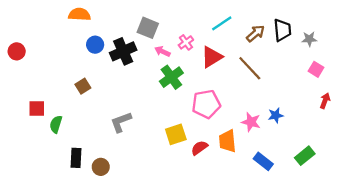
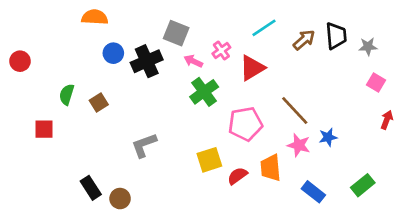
brown line: (250, 68) -> (295, 111), moved
green semicircle: (56, 124) -> (67, 94), moved
black rectangle: (76, 158) -> (91, 188), turned -36

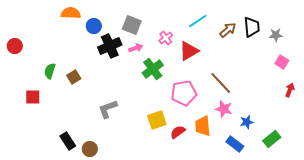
blue circle: (113, 53) -> (94, 26), moved
pink arrow: (193, 61) -> (136, 48), moved, turned 136
blue star: (328, 137) -> (247, 122), moved

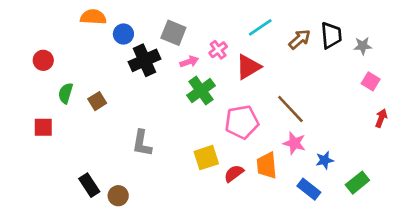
red circle: (15, 46) -> (43, 60), moved
pink arrow: (136, 48) -> (189, 62), moved
gray L-shape: (108, 109) -> (142, 143), turned -60

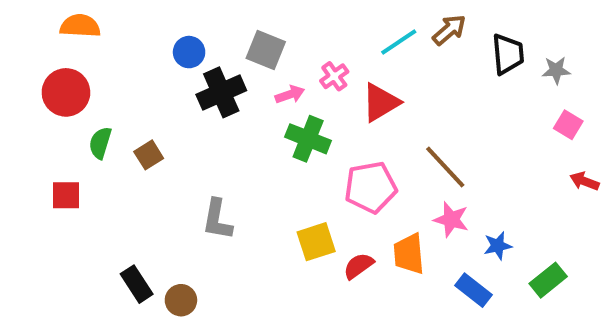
orange semicircle: (93, 17) -> (80, 26), moved
brown arrow: (300, 39) -> (449, 30), moved
red circle: (43, 60) -> (66, 92), size x1.5
green cross: (201, 91) -> (308, 139), turned -32
red arrow: (381, 118) -> (584, 181), turned -90

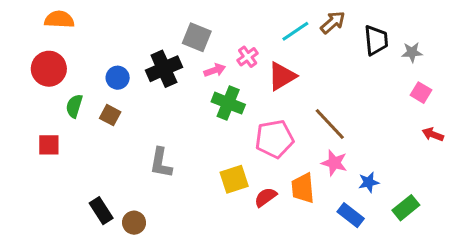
blue circle: (189, 52) -> (118, 78), moved
brown square: (149, 155) -> (110, 115), turned -30

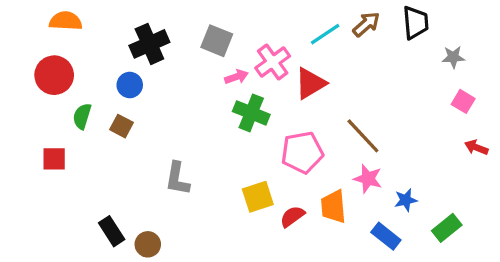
black trapezoid: (376, 40) -> (416, 23), moved
pink cross: (248, 57) -> (273, 62), size x1.5
black cross: (164, 69) -> (149, 44), moved

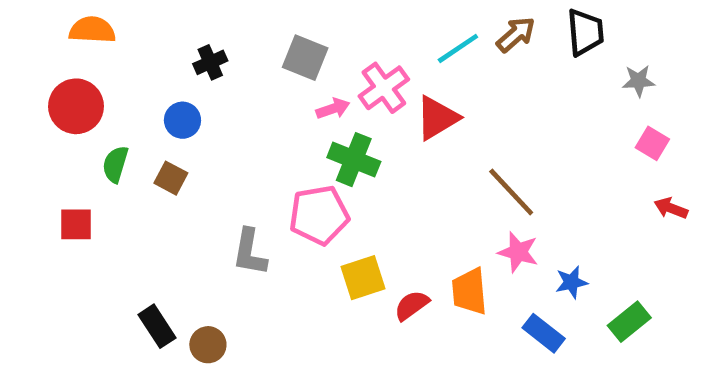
black cross: (149, 44) -> (210, 62), size x0.6
pink pentagon: (302, 152) -> (319, 215), moved

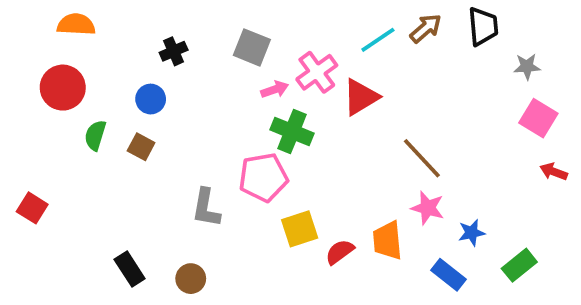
pink square: (652, 143) -> (538, 118), size x1.4
red square: (76, 224) -> (32, 208), moved, turned 32
brown circle: (208, 345) -> (191, 279), moved

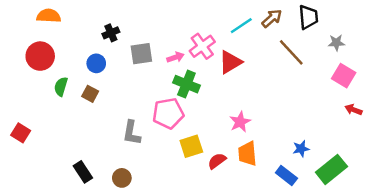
gray square: (252, 47) -> (141, 54), moved, turned -30
brown line: (422, 158) -> (291, 52), moved
pink star: (428, 208) -> (240, 122), moved, turned 30
green rectangle: (519, 265) -> (331, 169), size x1.4

